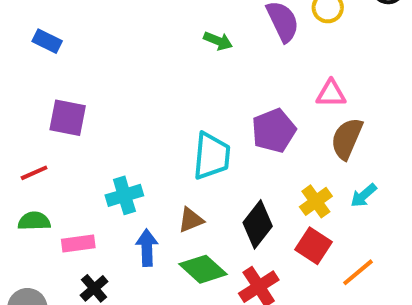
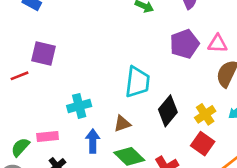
purple pentagon: (274, 131) -> (185, 44), moved
red line: (34, 173) -> (19, 76), moved
green semicircle: (34, 221) -> (20, 147), moved, turned -48
black diamond: (258, 224) -> (168, 111), moved

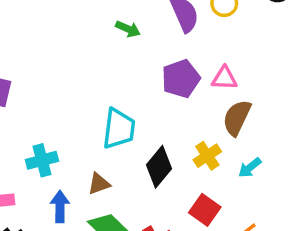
yellow cross: (205, 114) -> (207, 156), moved

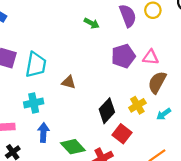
cyan trapezoid: (119, 129) -> (36, 65), moved
brown triangle: (99, 184) -> (69, 82), moved, turned 32
red square: (205, 210) -> (122, 134), moved

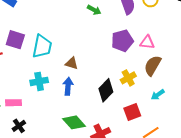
yellow cross: (137, 105) -> (128, 78), moved
blue arrow: (43, 132) -> (68, 86), moved
red square: (122, 134) -> (132, 112), moved, turned 30

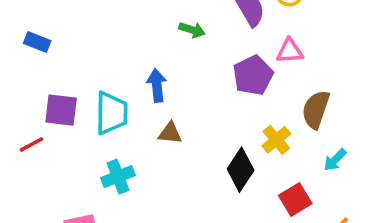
pink triangle: (147, 42) -> (290, 51), moved
blue arrow: (68, 86) -> (157, 85), moved

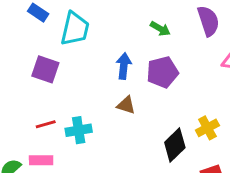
purple pentagon: (253, 75) -> (162, 72), moved
cyan trapezoid: (111, 113) -> (75, 29), moved
red line: (32, 144) -> (46, 124), moved

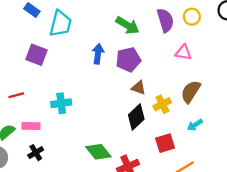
green arrow: (160, 29) -> (127, 25), size x1.5
brown triangle: (126, 105) -> (139, 88), moved
red line: (46, 124) -> (16, 95), moved

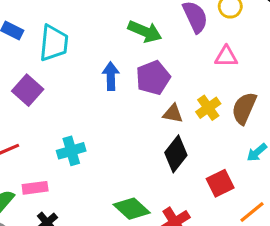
purple square: (36, 55) -> (28, 90), turned 30
yellow cross: (162, 104) -> (208, 108), moved

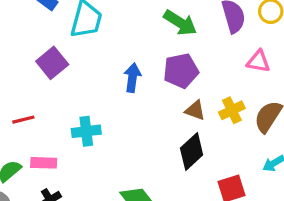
blue arrow: (111, 76) -> (132, 78), moved

